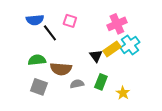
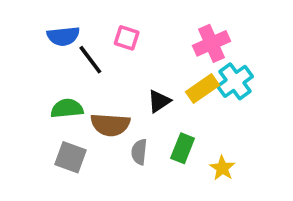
black triangle: (96, 56) -> (159, 101), moved, turned 32
gray semicircle: (77, 84) -> (139, 152), turned -72

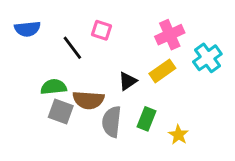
blue semicircle: (63, 36) -> (27, 29), moved
cyan cross: (235, 81) -> (207, 58), moved
gray semicircle: (139, 152) -> (112, 122), size x1.5
gray square: (71, 157) -> (61, 112), moved

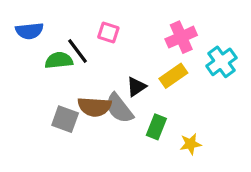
green semicircle: (54, 87) -> (59, 60), moved
gray semicircle: (112, 122) -> (119, 108), moved, turned -44
yellow star: (178, 135) -> (190, 144), turned 30

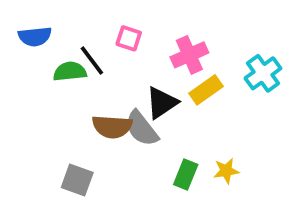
pink cross: (181, 37) -> (189, 55), moved
black triangle: (136, 87) -> (162, 103), size x1.4
gray square: (65, 119) -> (77, 180), moved
green rectangle: (156, 127) -> (186, 174), moved

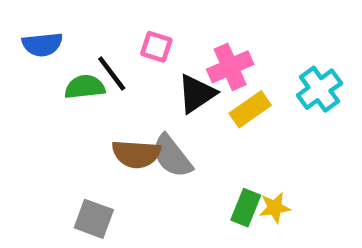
black triangle: (162, 103) -> (197, 94), moved
green rectangle: (186, 174) -> (246, 208), moved

